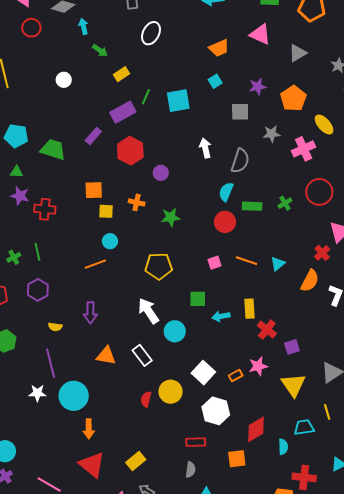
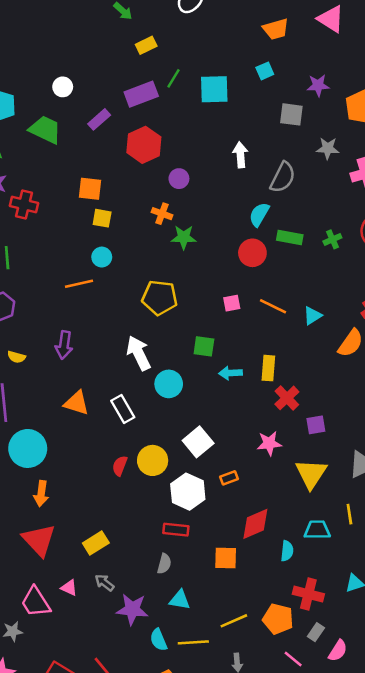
white circle: (64, 80) -> (63, 87), moved
orange cross: (137, 202) -> (162, 214), moved
orange rectangle: (236, 376) -> (229, 478), moved
white hexagon: (216, 411) -> (188, 492), moved

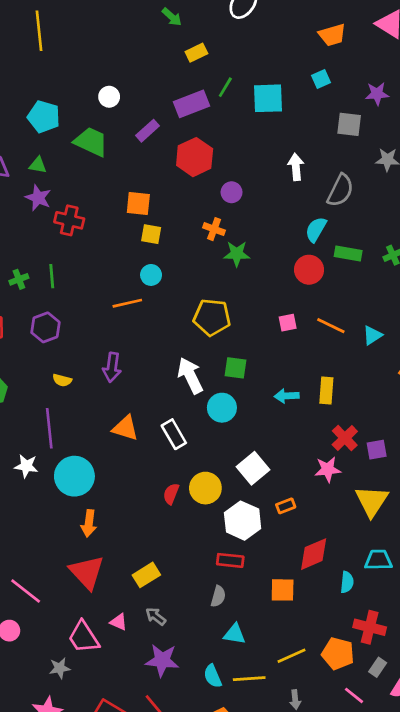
green square: (204, 346) -> (236, 368), moved
red cross: (287, 398) -> (345, 438), moved
purple star: (132, 609) -> (162, 660), moved

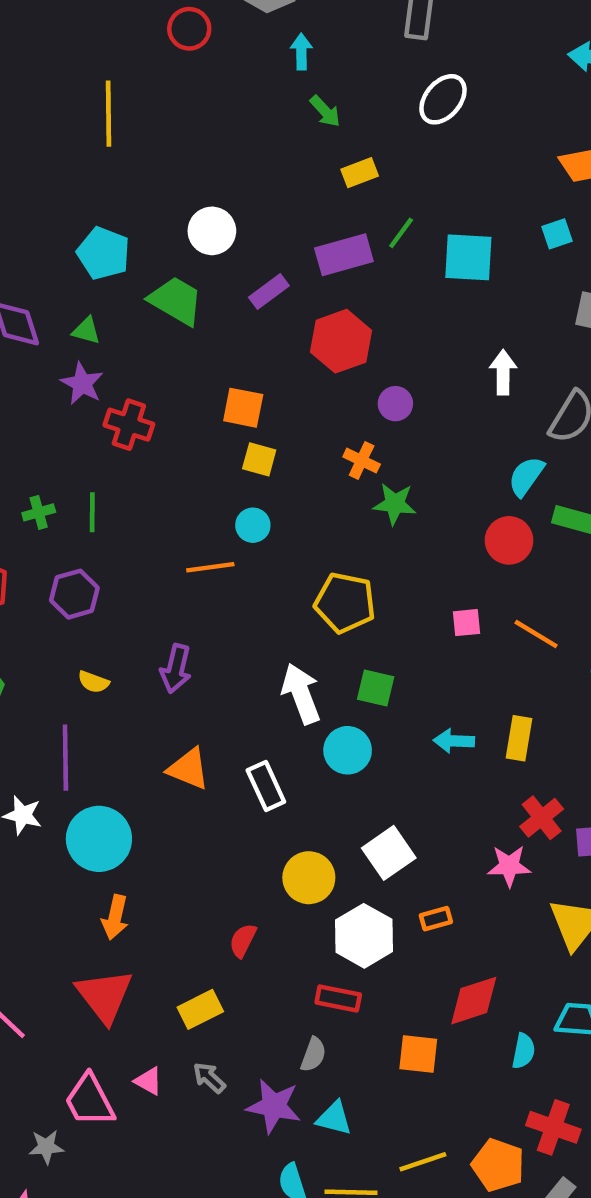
white circle: (109, 97) -> (212, 231), size x1.4
red semicircle: (171, 494) -> (243, 940), moved
purple star: (162, 660) -> (274, 1106), moved

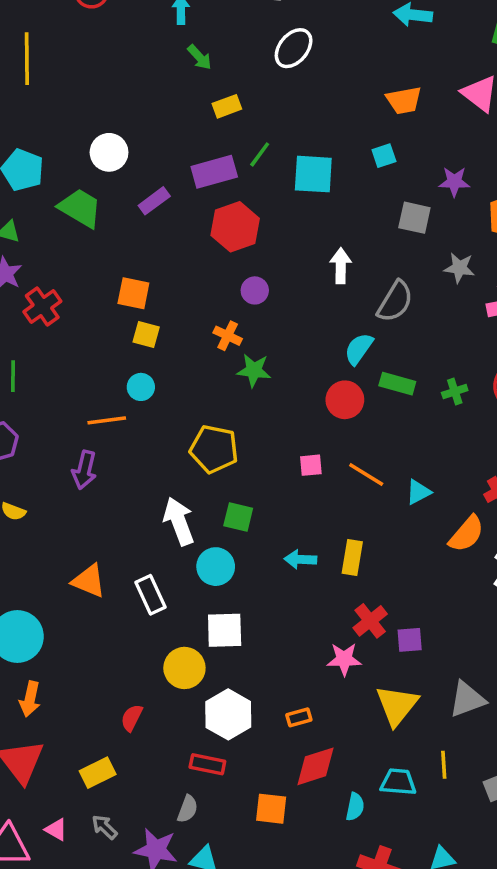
red hexagon: (341, 341) -> (235, 227), moved
red cross: (129, 425) -> (42, 306), turned 36
purple arrow: (176, 669) -> (84, 470), moved
white square: (389, 853) -> (225, 630), moved, turned 33
orange rectangle: (436, 919) -> (299, 717), moved

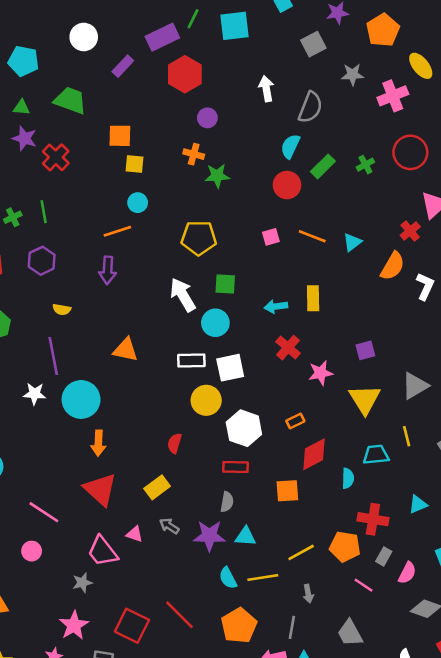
green trapezoid: (80, 208) -> (70, 100), moved
gray square: (414, 218) -> (313, 44), turned -30
green rectangle: (397, 384) -> (323, 166), turned -50
white rectangle: (151, 595) -> (191, 361), moved, turned -56
red cross: (370, 621) -> (288, 348), moved

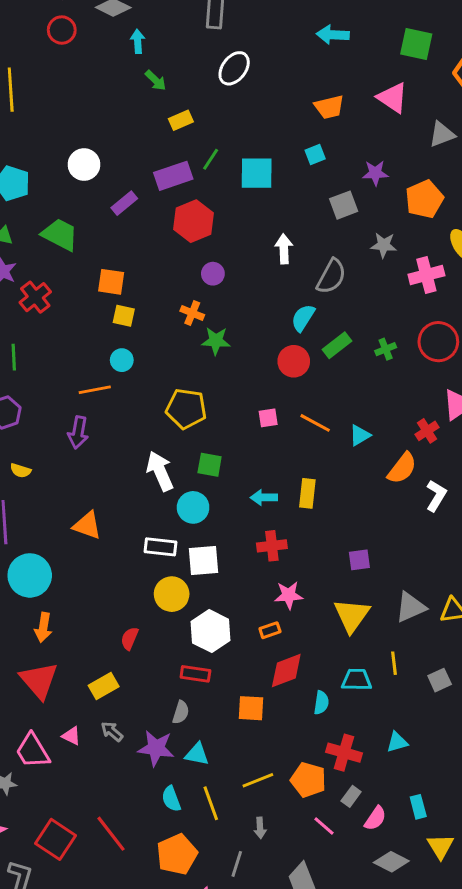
red cross: (288, 348) -> (272, 546), turned 35
pink star: (321, 373) -> (289, 595), moved
yellow line: (263, 578) -> (211, 803), turned 72

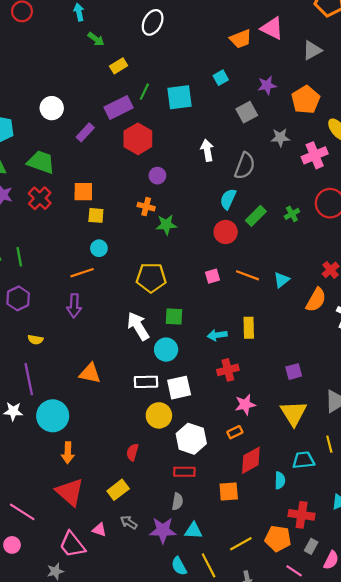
orange trapezoid: (329, 107) -> (241, 39), moved
red cross: (35, 297) -> (40, 198), moved

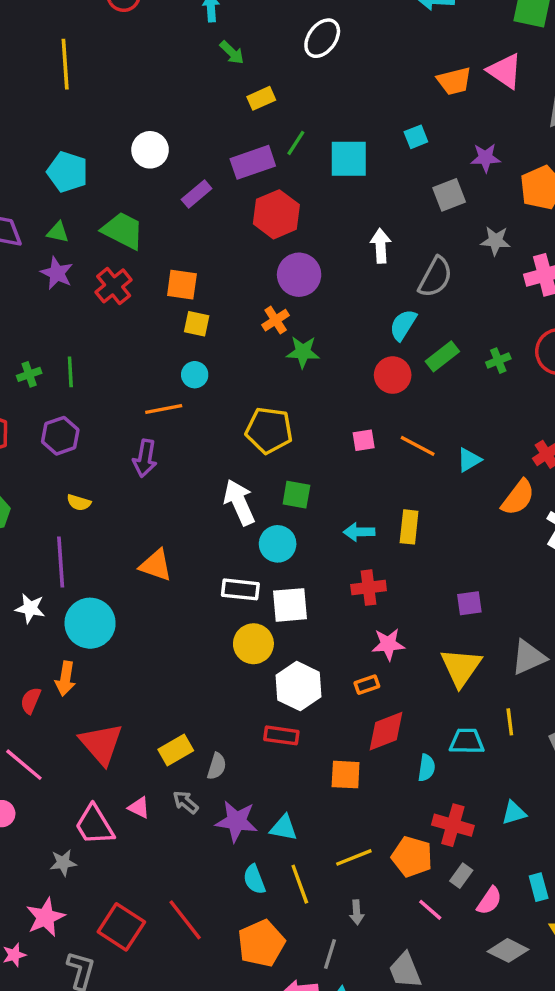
purple circle: (157, 176) -> (299, 275), size x1.6
orange cross: (146, 207) -> (276, 320), turned 35
red semicircle: (132, 452) -> (31, 701), moved
orange arrow: (68, 453) -> (65, 679), moved
gray semicircle: (177, 501) -> (217, 766), moved

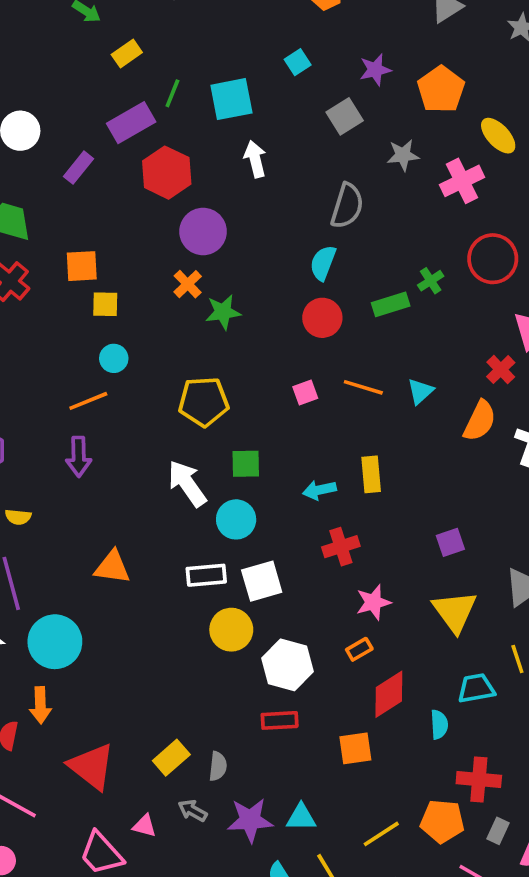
white arrow: (381, 246) -> (255, 159), moved
green rectangle: (442, 356) -> (391, 304), moved, turned 32

